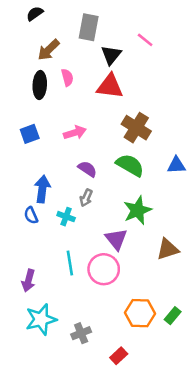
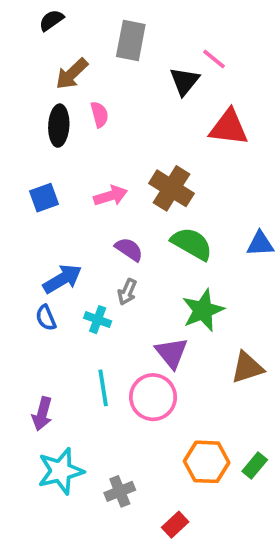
black triangle: (111, 55) -> (184, 81), moved
red triangle: (110, 86) -> (229, 127), moved
brown cross: (136, 128) -> (172, 188), moved
blue arrow: (42, 189) -> (62, 279), turned 52

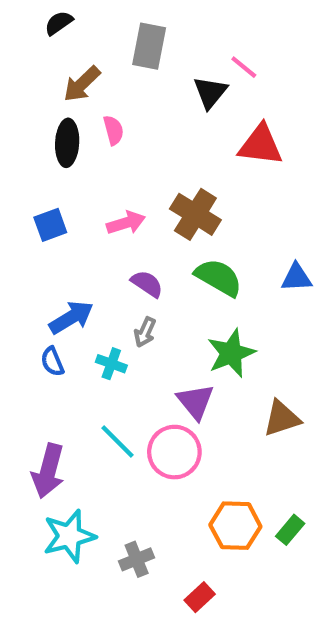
cyan line: (103, 388) -> (118, 442), turned -36
purple arrow: (42, 414) -> (48, 471), size x1.4

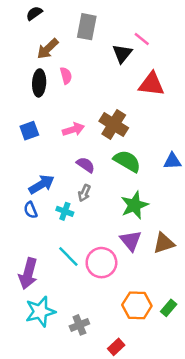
purple triangle: (195, 402) -> (131, 241), moved

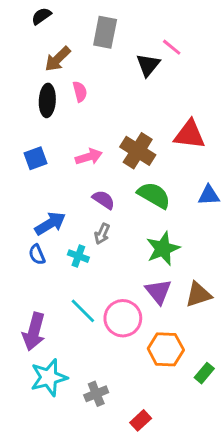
red triangle: (152, 84) -> (190, 135), moved
orange hexagon: (137, 305) -> (166, 349), moved

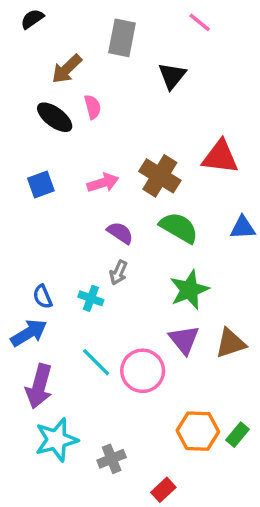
black semicircle: (41, 16) -> (32, 19), moved
pink line: (172, 47) -> (200, 22), moved
black ellipse: (47, 100) -> (55, 117), turned -56
blue arrow: (50, 223) -> (29, 333), moved
orange hexagon: (166, 349) -> (198, 431), moved

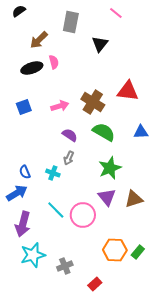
black ellipse: (55, 117) -> (32, 68), turned -55

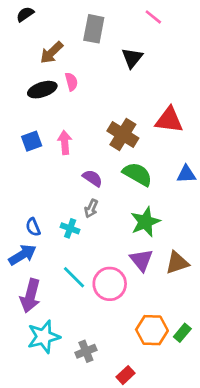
pink arrow: (60, 106) -> (65, 142), moved, turned -78

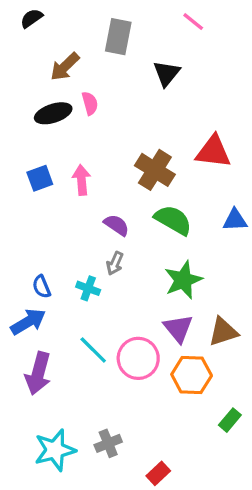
orange hexagon: (152, 330) -> (192, 375), moved
cyan star: (44, 337) -> (55, 450), moved

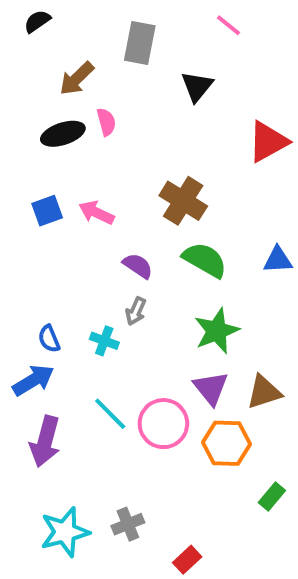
red triangle: (213, 152) -> (268, 142), moved, turned -36
pink arrow: (82, 180) -> (96, 213), turned -60

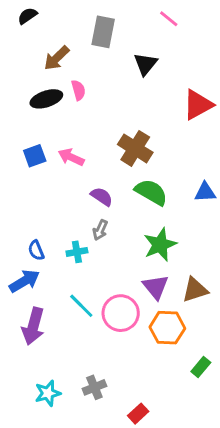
cyan cross: (104, 341) -> (77, 252), turned -30
cyan star: (65, 532) -> (48, 393), size x0.7

